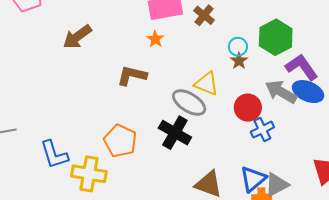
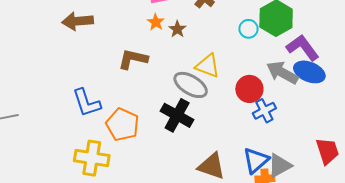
brown arrow: (77, 37) -> (78, 21), turned 32
cyan circle: (238, 47) -> (248, 29), moved
brown star: (239, 61) -> (177, 29), moved
blue L-shape: (54, 154) -> (87, 103), moved

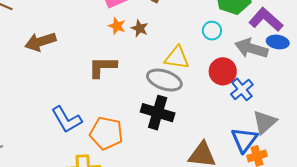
cyan circle: (248, 29) -> (212, 31), moved
blue ellipse: (309, 72) -> (278, 42), size x0.7
gray triangle: (280, 166) -> (265, 122), moved

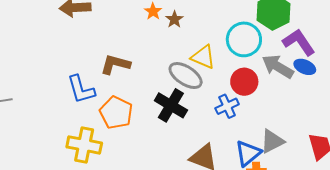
cyan circle: (212, 31) -> (244, 39), size x1.8
brown L-shape: (102, 67) -> (115, 64), moved
blue cross: (242, 89) -> (227, 106), moved

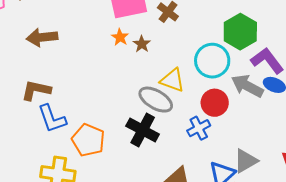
brown L-shape: (115, 64) -> (36, 90), moved

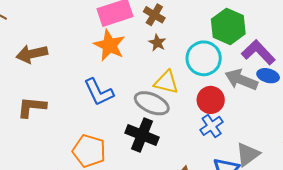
orange star: (120, 37) -> (109, 45), size x1.8
brown star: (142, 44) -> (157, 43), moved
blue L-shape: (52, 119) -> (99, 92), moved
blue cross: (199, 128) -> (212, 126), moved

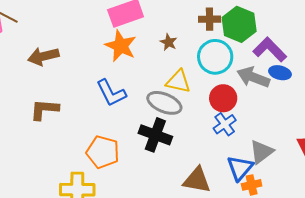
brown cross: (154, 15) -> (210, 19), moved, turned -30

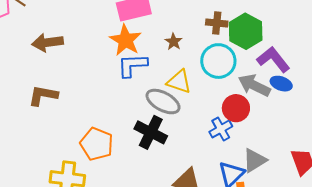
blue L-shape: (111, 93) -> (132, 65), moved, turned 108
red circle: (223, 98) -> (236, 108), moved

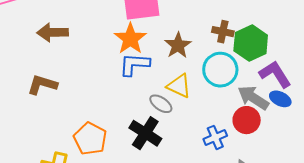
brown star: (174, 42) -> (178, 45), size x1.5
gray ellipse: (163, 102) -> (161, 104), size x0.7
red circle: (236, 108) -> (247, 120), moved

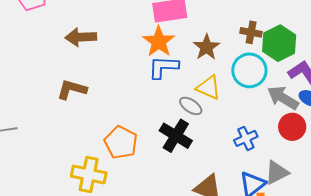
red circle: (247, 120) -> (292, 127), moved

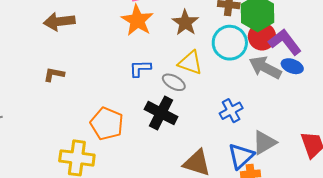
blue L-shape: (163, 67) -> (140, 68), moved, size x0.7
brown L-shape: (72, 89) -> (54, 74), size x0.7
red circle: (292, 127) -> (262, 36), moved

